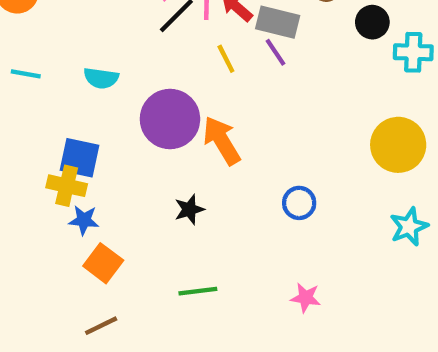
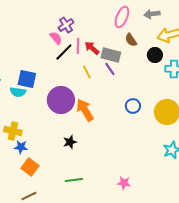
cyan semicircle: (101, 78) -> (18, 92), moved
blue square: (80, 158) -> (27, 79), moved
blue circle: (299, 203) -> (133, 106), moved

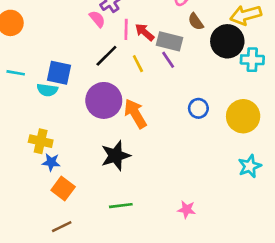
black line: (64, 52) -> (106, 56), moved
black circle: (155, 55) -> (227, 41), size x1.6
black star: (70, 142) -> (116, 156), size x1.6

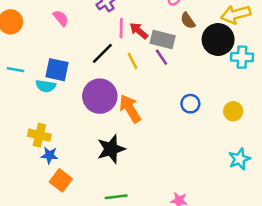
pink semicircle: (97, 19) -> (61, 18), moved
yellow circle: (243, 116) -> (233, 111), size x0.6

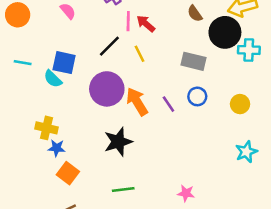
gray rectangle: (163, 40) -> (194, 61), moved
purple line: (161, 57) -> (168, 104), moved
cyan semicircle: (46, 86) -> (53, 79), turned 36

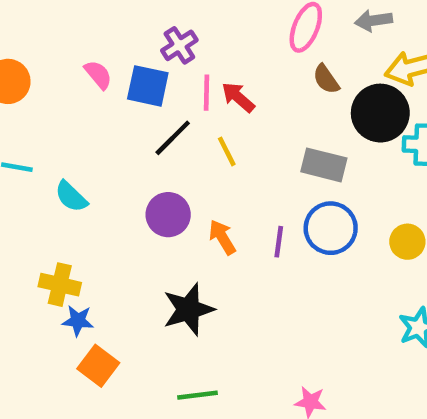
blue square: (64, 63) -> (148, 86), moved
purple circle: (107, 89) -> (168, 215), size x0.7
blue circle: (197, 96) -> (331, 228), size x1.5
orange arrow: (137, 102) -> (222, 237), size x0.7
purple line: (168, 104) -> (279, 242), turned 42

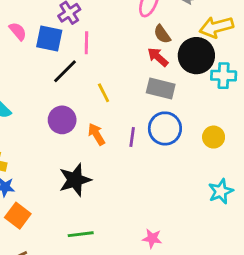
red arrow: (238, 97) -> (158, 57), moved
yellow line: (227, 151) -> (104, 93), moved

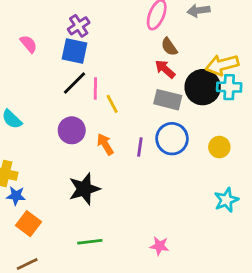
yellow arrow: (216, 27) -> (222, 65), moved
blue square: (49, 38) -> (74, 51), moved
pink line: (86, 43) -> (95, 89), moved
black circle: (196, 56) -> (203, 87), moved

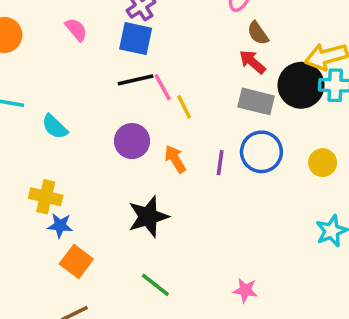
black line: (74, 83) -> (136, 80), turned 32
pink line: (95, 89) -> (163, 87), turned -30
green line: (90, 242) -> (155, 285), turned 45

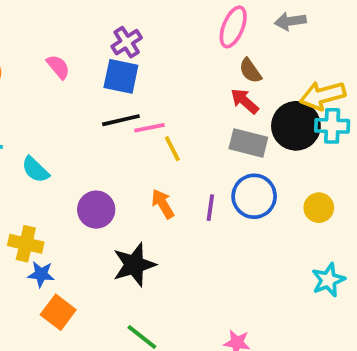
pink line: (163, 87) -> (149, 128), turned -72
purple circle: (132, 141) -> (96, 210), moved

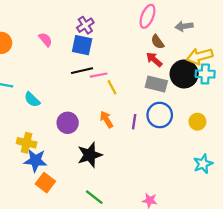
gray arrow: (290, 21) -> (184, 26), moved
blue star: (41, 274) -> (35, 161), size x1.5

